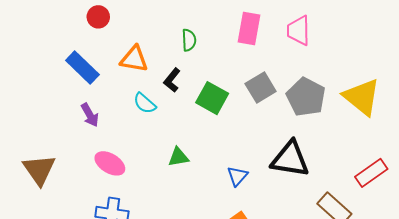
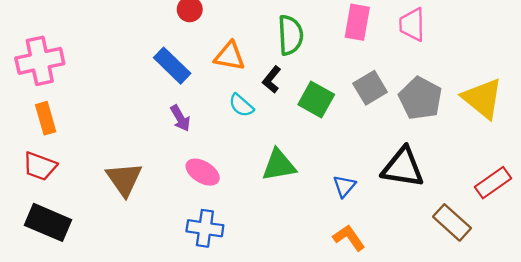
green semicircle: (189, 40) -> (290, 35), size x1.6
green triangle: (178, 157) -> (279, 165), size x1.5

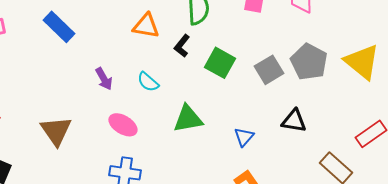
blue rectangle: (172, 66) -> (59, 27), moved
gray square: (370, 88) -> (269, 70), moved
cyan semicircle: (241, 105) -> (148, 82), moved
black triangle: (403, 167) -> (294, 121), size x0.7

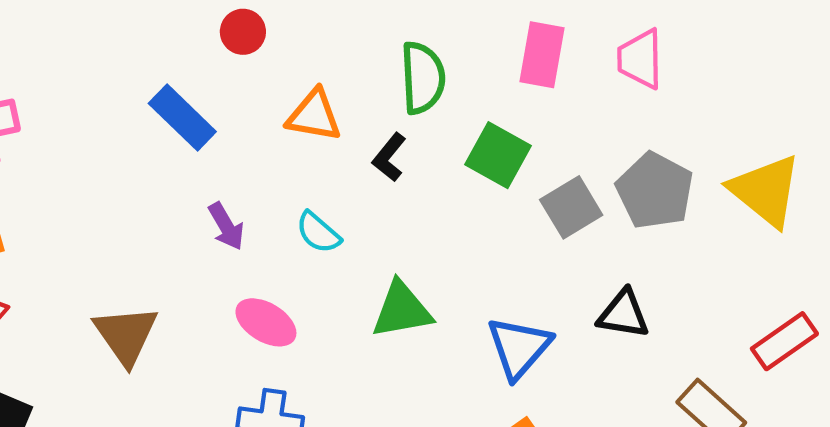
blue rectangle: (59, 27) -> (182, 117), moved
green square: (220, 63) -> (498, 155), moved
blue triangle: (244, 137) -> (519, 347), size x1.6

